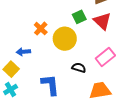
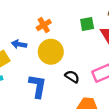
yellow circle: (65, 39) -> (51, 52), moved

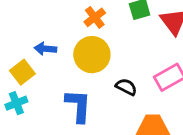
orange cross: (44, 25) -> (95, 17), moved

